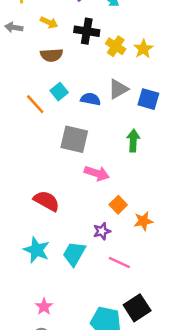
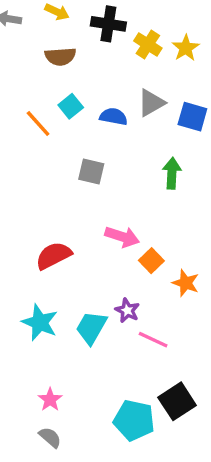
gray square: (74, 139) -> (91, 171), size x0.7
pink arrow: (97, 173) -> (122, 237), moved
red semicircle: (47, 201) -> (54, 256), turned -56
orange star: (143, 221) -> (186, 283), turned 30
purple star: (102, 231) -> (127, 310), moved, turned -30

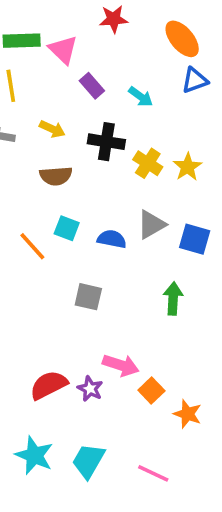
cyan square: (71, 106) -> (67, 228), turned -30
purple star: (127, 310) -> (90, 389), moved

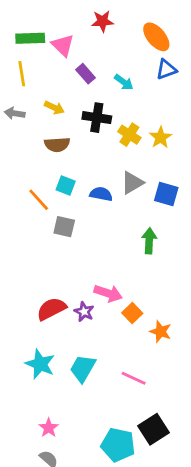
gray square: (88, 297) -> (64, 227), moved

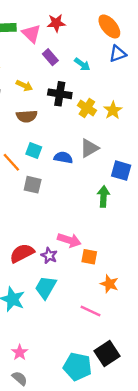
red star: (102, 21) -> (56, 23), moved
blue square: (166, 194) -> (121, 171), moved
orange square: (132, 313) -> (89, 257), turned -35
orange star: (161, 331) -> (109, 284), moved
cyan trapezoid: (83, 368) -> (46, 287), moved

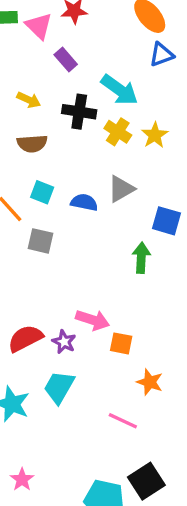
cyan arrow: (82, 64) -> (119, 90), moved, size x1.6

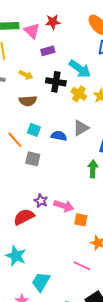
purple rectangle: (66, 60) -> (48, 51), turned -64
purple star: (64, 342) -> (41, 201), moved
cyan trapezoid: (59, 387) -> (41, 282), moved

